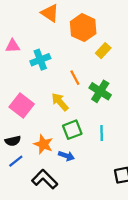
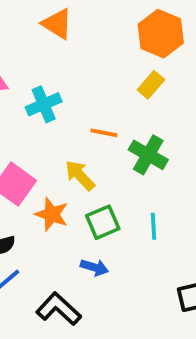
orange hexagon: (83, 28) -> (161, 34), moved
orange line: (75, 78) -> (104, 133), turned -49
orange star: (43, 144) -> (52, 214), moved

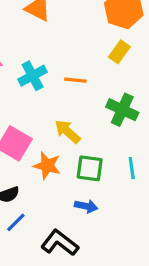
orange line: (104, 133) -> (75, 80), moved
green square: (103, 222) -> (90, 168), turned 36

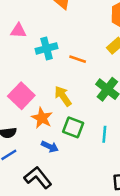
blue arrow: (86, 206) -> (50, 147), moved

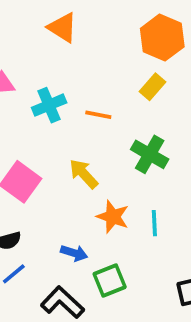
orange star: (42, 118) -> (113, 217), moved
green square: (73, 127) -> (110, 280), moved, turned -35

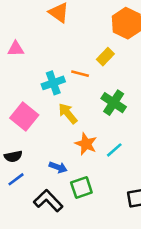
yellow rectangle: (152, 87) -> (105, 57), moved
cyan cross: (49, 105) -> (53, 83), moved
cyan line: (154, 223) -> (114, 150), turned 48

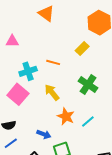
orange line: (80, 74) -> (53, 62), moved
cyan cross: (53, 83) -> (28, 71), moved

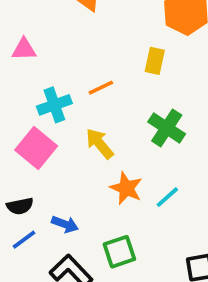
yellow rectangle: (82, 48) -> (155, 61), turned -32
orange line: (53, 62) -> (101, 88), turned -40
blue arrow: (44, 134) -> (65, 224), moved

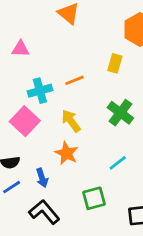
orange star: (126, 188) -> (67, 153), moved
blue arrow: (65, 224) -> (42, 178), turned 48
green square: (119, 252) -> (94, 198), moved

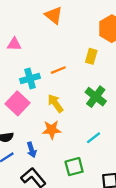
orange star: (67, 153) -> (52, 130), turned -30

